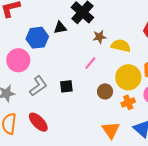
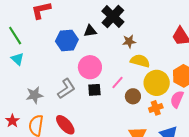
yellow semicircle: (121, 46) -> (140, 61), moved
pink circle: (18, 60) -> (90, 67), moved
pink line: (90, 63) -> (117, 82), moved

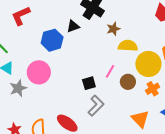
pink circle: (90, 67) -> (39, 72), moved
gray L-shape: (66, 89) -> (96, 106), moved
gray star: (34, 95) -> (18, 88), moved

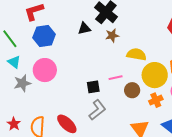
brown star: (113, 29) -> (112, 35), moved
blue hexagon: (52, 40) -> (44, 36), moved
pink line: (110, 71) -> (116, 78), turned 40

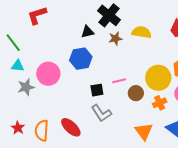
blue hexagon: (44, 36) -> (81, 59), moved
yellow semicircle: (136, 54) -> (142, 32), moved
cyan triangle: (14, 62) -> (18, 66), turned -32
gray L-shape: (97, 110) -> (101, 113), turned 95

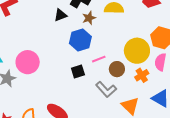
blue hexagon: (81, 59) -> (80, 40), moved
gray L-shape: (101, 113) -> (106, 89), moved

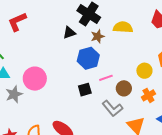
yellow circle: (137, 51) -> (144, 71), size x0.6

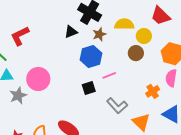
red L-shape: (17, 22) -> (20, 36), moved
yellow circle: (144, 71) -> (144, 36), moved
brown circle: (124, 88) -> (136, 53), moved

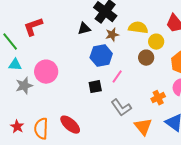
pink line: (109, 75) -> (117, 77), turned -40

